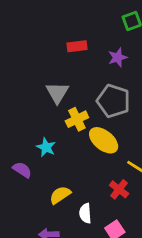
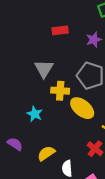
yellow cross: (77, 119) -> (60, 91), turned 30
purple semicircle: (22, 170) -> (15, 144), moved

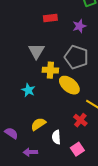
purple semicircle: (15, 144) -> (11, 133), moved

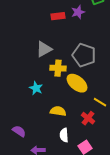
purple star: (79, 26) -> (78, 12), moved
gray triangle: (36, 51) -> (44, 49), turned 30
yellow semicircle: (38, 124) -> (58, 111), moved, turned 42

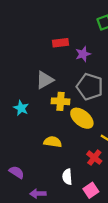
purple star: (78, 12) -> (83, 54), moved
cyan star: (36, 88) -> (21, 108), moved
yellow semicircle: (58, 111) -> (53, 142), moved

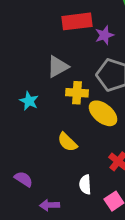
red rectangle: (60, 43) -> (77, 21), size x1.5
yellow semicircle: (53, 142) -> (67, 142), turned -144

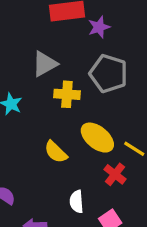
yellow ellipse: (103, 113) -> (97, 138), moved

